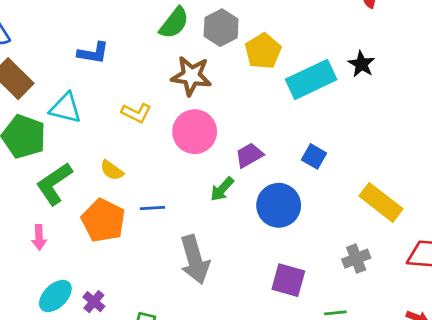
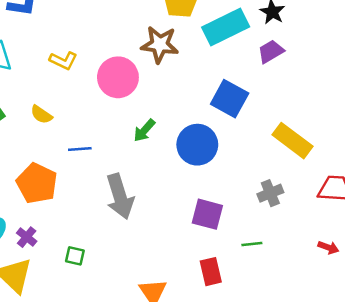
brown star: (191, 76) -> (160, 44), moved
purple trapezoid: (249, 155) -> (271, 51), moved
blue square: (314, 156) -> (230, 99), size x1.6
orange pentagon: (103, 220) -> (37, 183), moved

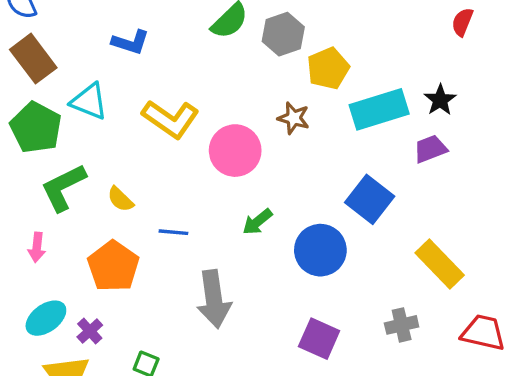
brown star: (160, 44) -> (294, 118), size x0.7
yellow L-shape: (63, 61) -> (171, 119), size x1.6
yellow semicircle: (41, 115) -> (120, 199), moved

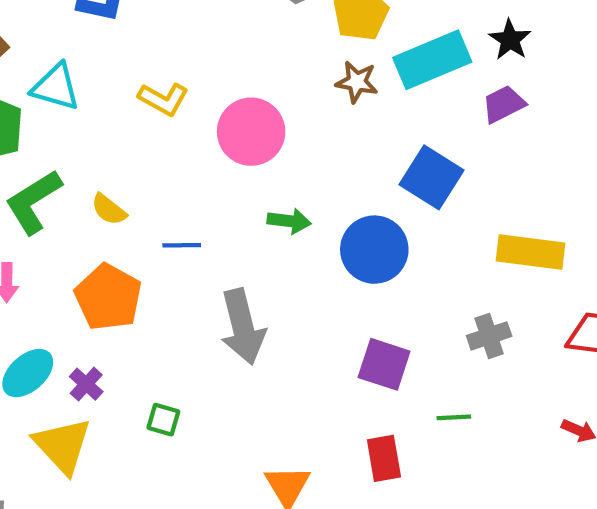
brown star: (294, 118) -> (357, 82), moved
yellow L-shape: (171, 119) -> (163, 99), size x0.7
green arrow: (257, 222) -> (289, 221), turned -128
yellow rectangle: (440, 264) -> (530, 252), turned -33

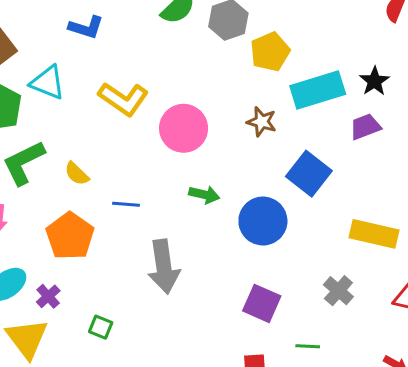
brown star: (357, 82) -> (262, 122), moved
yellow L-shape: (163, 99) -> (123, 99), size x1.4
gray cross: (489, 336) -> (338, 291), turned -36

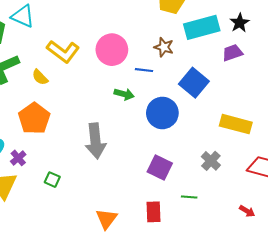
yellow L-shape: (123, 99) -> (63, 51), moved
blue line: (126, 204) -> (144, 70), moved

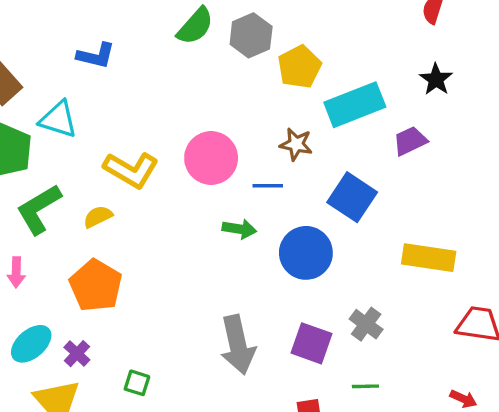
black star: (240, 23) -> (436, 79), moved
yellow semicircle: (40, 77) -> (98, 217), turned 114
gray arrow: (96, 141) -> (238, 345), moved
gray cross: (211, 161) -> (366, 324), moved

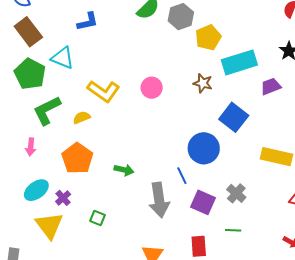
blue L-shape: (96, 56) -> (88, 22), turned -30
pink circle: (211, 158) -> (152, 88), size x0.7
blue line: (268, 186) -> (182, 176), moved, turned 60
green arrow: (239, 229) -> (124, 170), moved

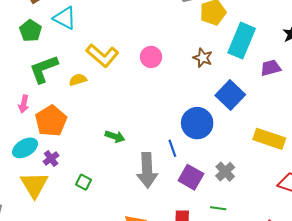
cyan rectangle: (239, 62) -> (242, 41), turned -56
green pentagon: (30, 74) -> (30, 31), size x0.7
orange pentagon: (77, 158) -> (51, 121), moved

